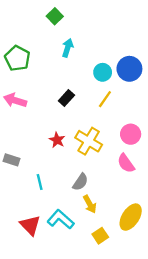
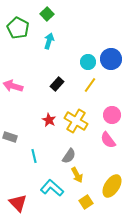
cyan arrow: (68, 48) -> (49, 41), moved
green pentagon: (17, 58) -> (18, 28), moved
red triangle: (30, 225) -> (18, 203), moved

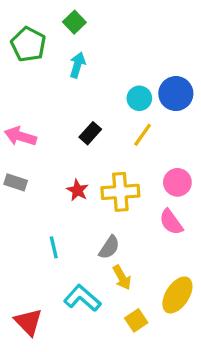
yellow cross: (76, 121) -> (120, 192), turned -35
gray rectangle: (10, 137) -> (16, 182), moved

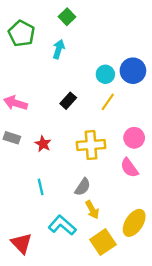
green square: (74, 22) -> (67, 17), moved
red star: (78, 190) -> (43, 144), moved
yellow square: (136, 320) -> (103, 242), size x1.5

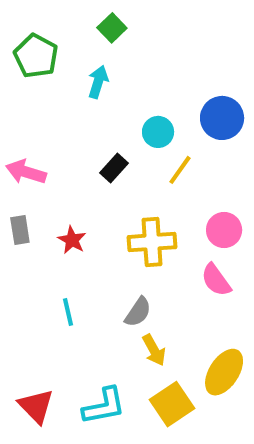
cyan circle: (105, 74) -> (158, 132), moved
gray rectangle: (12, 138) -> (20, 230), turned 63
cyan L-shape: (62, 225) -> (104, 406), moved, turned 128

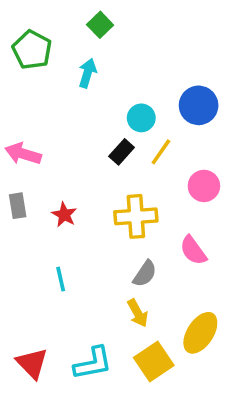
black rectangle: (114, 168) -> (122, 152), moved
pink circle: (224, 230) -> (204, 186), moved
gray semicircle: (138, 312) -> (145, 274), moved

